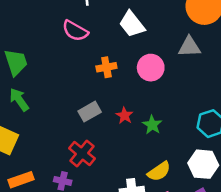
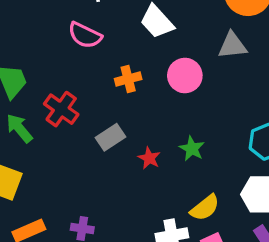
red star: (124, 116) -> (149, 158), moved
red cross: (82, 153) -> (61, 109), moved

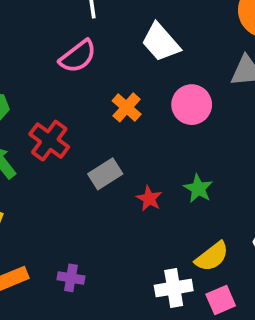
pink semicircle: (85, 35) -> (78, 56), turned -64
orange cross: (128, 79) -> (127, 107), turned -35

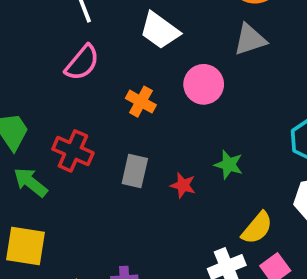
gray rectangle: (105, 174) -> (135, 171), turned -32

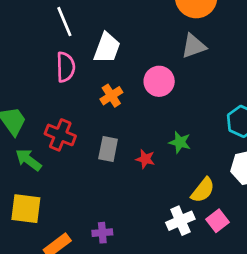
white trapezoid: (160, 31) -> (107, 48), moved, turned -104
pink semicircle: (82, 63) -> (66, 67), turned -40
orange cross: (141, 102) -> (111, 96), turned 30

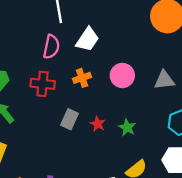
gray triangle: (194, 46) -> (164, 80), moved
red cross: (60, 135) -> (43, 84), moved, turned -30
red star: (145, 159) -> (98, 124), moved

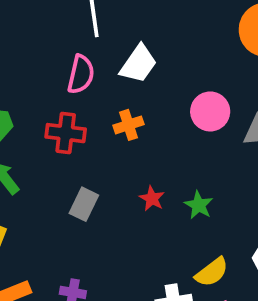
pink circle: (122, 75) -> (210, 111), moved
gray rectangle: (69, 119) -> (84, 204), moved

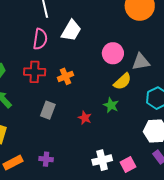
orange cross: (129, 125) -> (65, 76), moved
red star: (152, 198) -> (85, 118), moved
yellow semicircle: (212, 272) -> (122, 81), moved

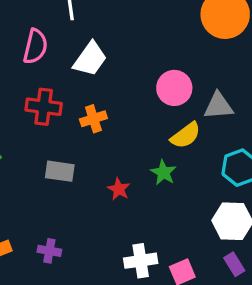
white trapezoid: (71, 31) -> (90, 59), moved
pink semicircle: (40, 39) -> (35, 46), moved
gray rectangle: (48, 110) -> (60, 171), turned 72

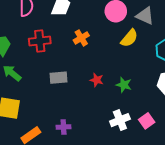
gray triangle: (218, 106) -> (145, 16), turned 42
orange cross: (93, 119) -> (81, 38), moved
green star: (163, 173) -> (124, 85), moved

